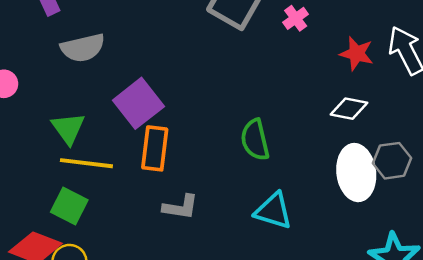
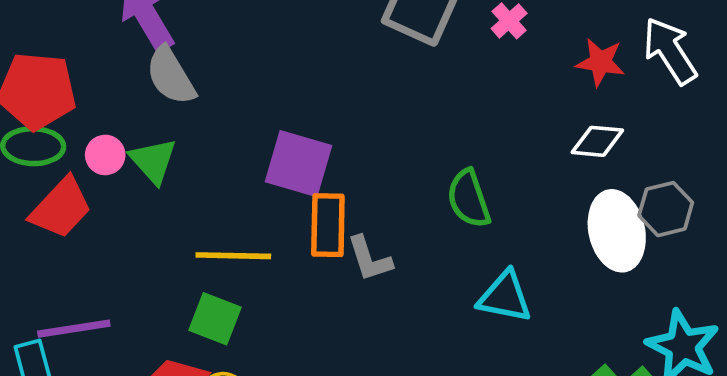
gray semicircle: (83, 48) -> (171, 76), moved, turned 78
purple square: (138, 103) -> (298, 164), turned -30
green triangle: (68, 128) -> (153, 161), moved
gray L-shape: (181, 207) -> (369, 259), moved, turned 69

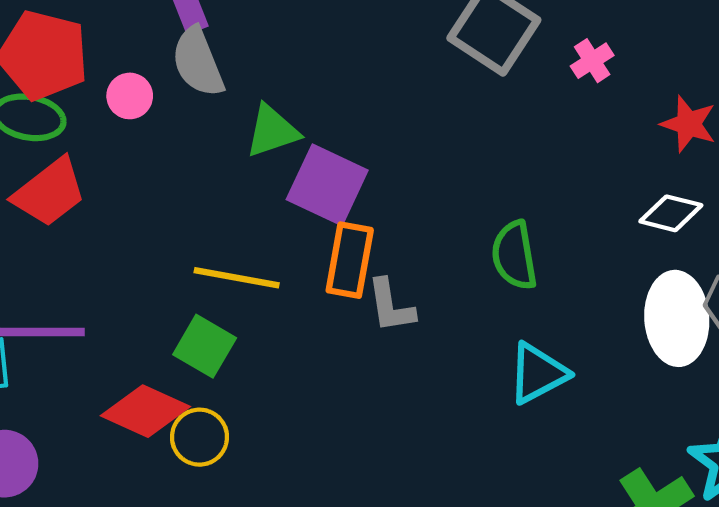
pink circle: (105, 155) -> (130, 96), moved
green triangle: (153, 161) -> (272, 131), moved, turned 44
cyan triangle: (505, 297) -> (538, 373), turned -48

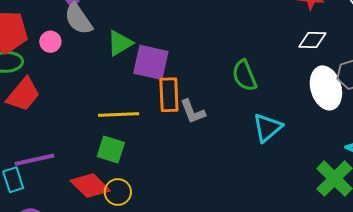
red diamond: (145, 411) -> (90, 186), turned 33

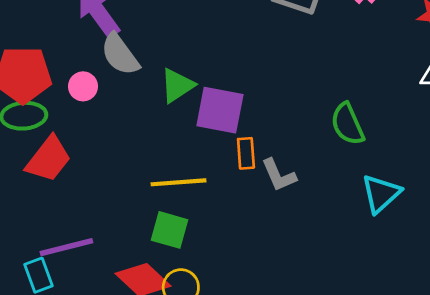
orange rectangle: (169, 95) -> (246, 153), size x0.7

